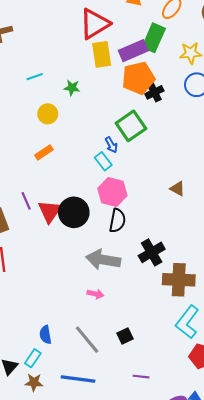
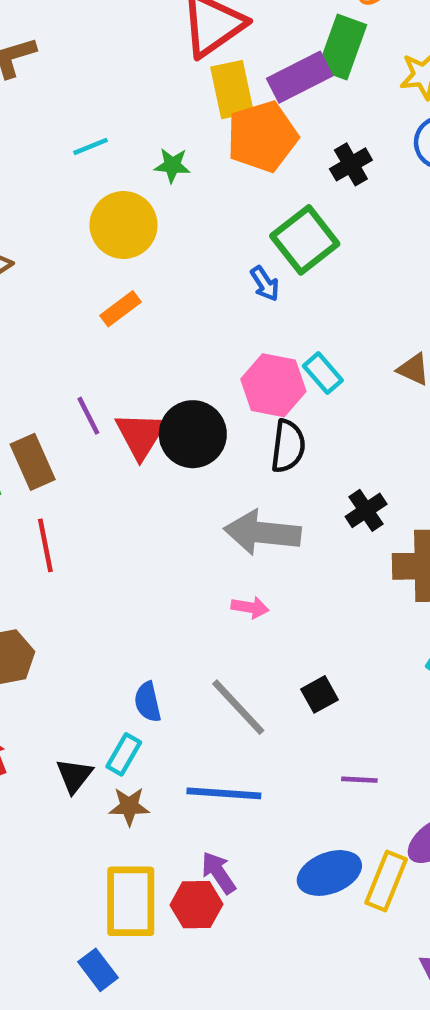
orange pentagon: (138, 78) -> (262, 137), moved
yellow circle: (48, 114) -> (124, 225), size x1.5
cyan rectangle: (103, 161) -> (323, 373), moved
black cross: (152, 252) -> (366, 510), size x0.7

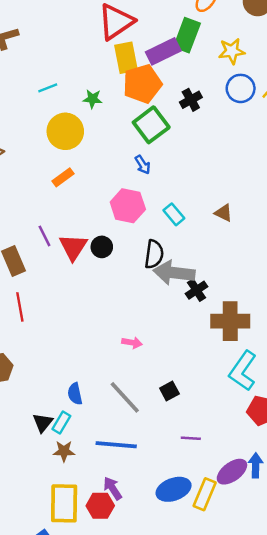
green square: (305, 240) -> (151, 125), moved
pink hexagon: (273, 385) -> (128, 206), moved
black circle: (193, 434) -> (102, 247), size x0.6
gray arrow: (262, 533) -> (174, 273), moved
black triangle: (74, 776) -> (43, 423), moved

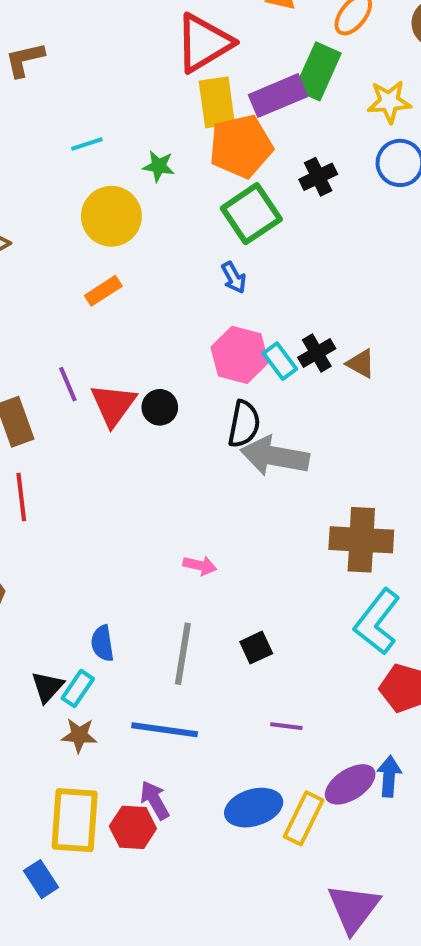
pink hexagon: (128, 206) -> (240, 355), moved
black cross: (196, 290) -> (317, 353), moved
gray line: (125, 397) -> (183, 654), turned 48

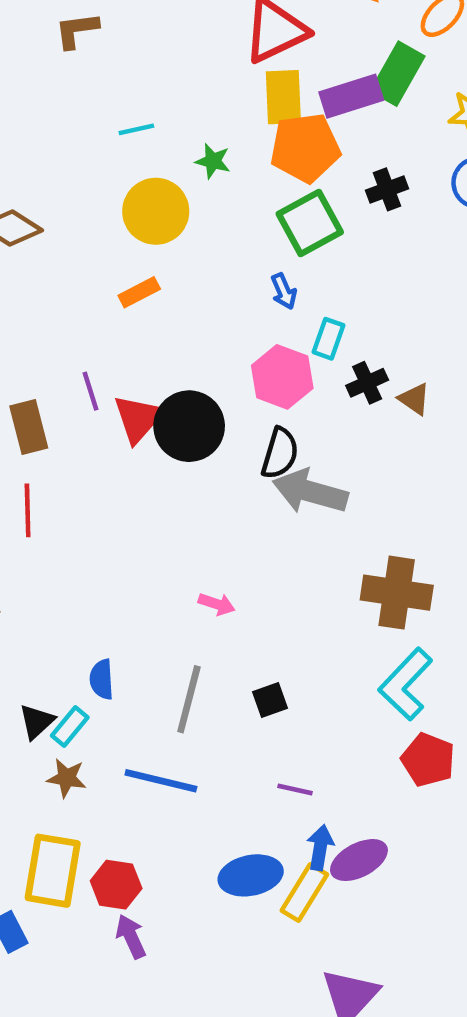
cyan rectangle: (280, 361) -> (329, 339), moved, turned 51
black circle: (160, 407) -> (189, 426), size x1.8
blue arrow: (389, 776) -> (320, 847), moved
purple arrow: (155, 800) -> (131, 937), moved

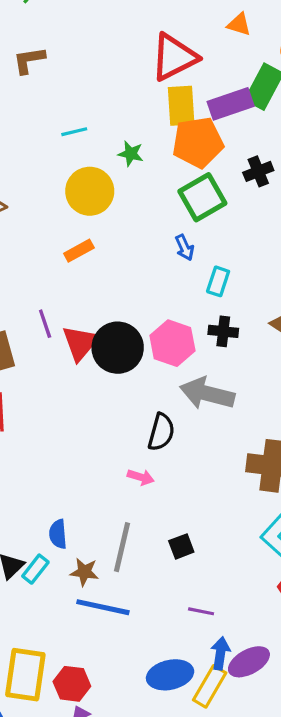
pink hexagon: (282, 377) -> (172, 343), moved
black cross: (367, 383) -> (223, 331), moved, turned 32
black semicircle: (280, 453) -> (161, 432), moved
brown star: (67, 778) -> (84, 572), moved

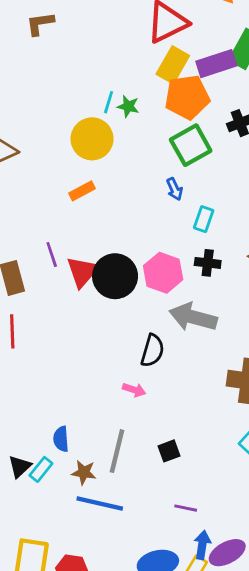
yellow rectangle: (181, 106) -> (173, 65), turned 33
cyan line: (74, 132) -> (109, 102), moved, turned -60

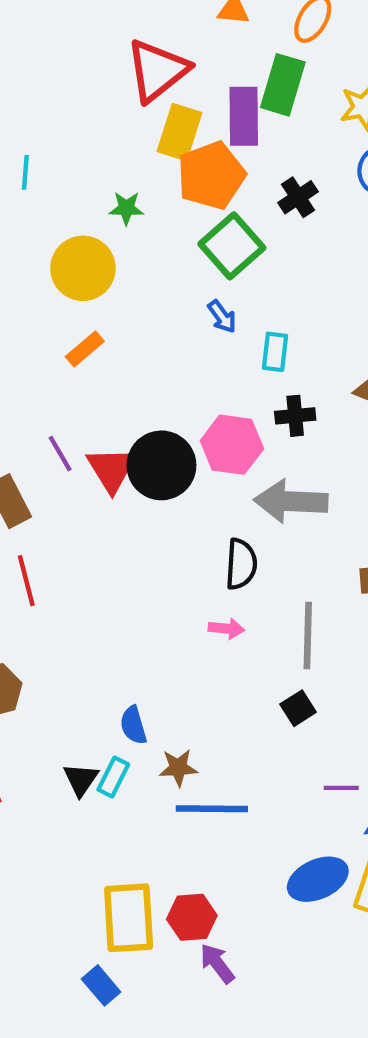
purple rectangle: (216, 64) -> (244, 116), turned -60
cyan line: (109, 102) -> (25, 172), moved
gray line: (117, 451) -> (308, 635), moved

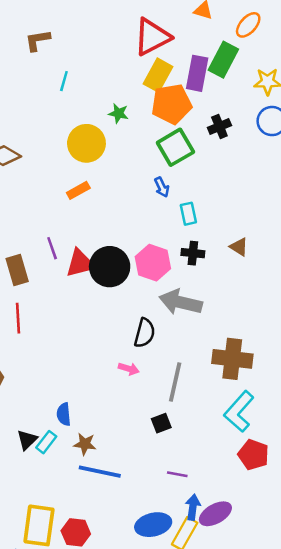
cyan rectangle: (275, 352) -> (188, 214), turned -30
red triangle: (112, 469) -> (80, 263), turned 36

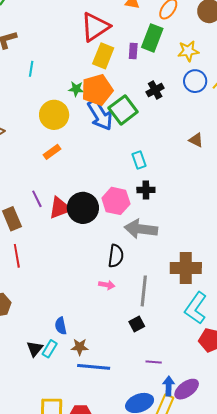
purple rectangle: (197, 73) -> (133, 51), size x0.6
orange pentagon: (171, 104) -> (97, 90), moved
blue arrow: (162, 187) -> (100, 115), moved, size x2.0
brown triangle: (239, 247) -> (196, 140), moved

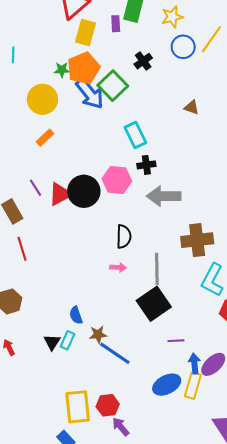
cyan rectangle: (139, 160) -> (135, 135), size x1.4
gray arrow: (141, 229) -> (164, 196), moved
black square: (137, 324) -> (154, 304), size x2.0
blue line: (94, 367) -> (115, 353), turned 36

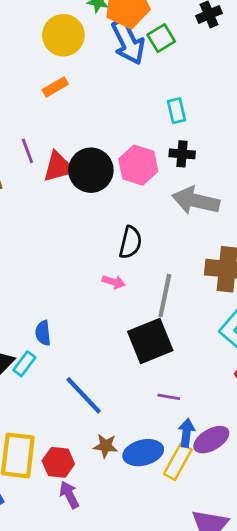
green square: (113, 86) -> (161, 38), size x0.7
cyan rectangle: (135, 135) -> (177, 111), size x0.7
brown star: (98, 334) -> (106, 446), moved

